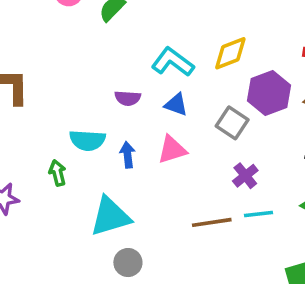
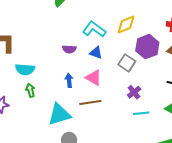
cyan semicircle: (87, 140) -> (25, 69), moved
pink triangle: (172, 150) -> (94, 78), turned 48
brown line: (212, 222) -> (90, 102), moved

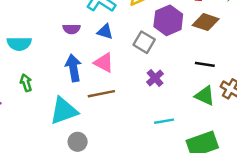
cyan semicircle: (25, 69) -> (19, 44), moved
blue arrow: (69, 80) -> (73, 68), size x1.5
cyan line: (141, 113) -> (164, 121), moved

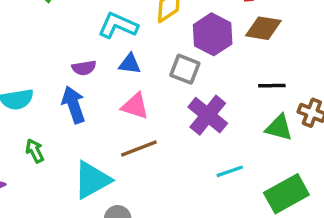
blue arrow: (73, 68) -> (73, 105), moved
purple cross: (155, 78) -> (208, 115), size x1.6

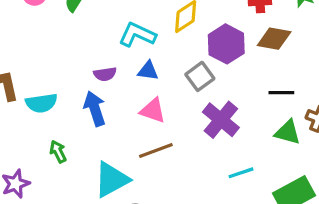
gray square: (185, 69) -> (200, 76), turned 32

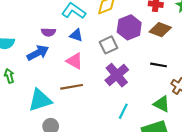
blue arrow: (95, 109) -> (38, 53), turned 70
green triangle: (288, 132) -> (162, 104), moved
cyan line: (241, 173) -> (123, 111), turned -56

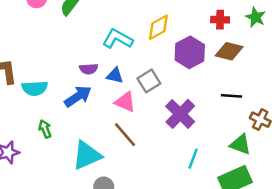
blue triangle: (76, 35) -> (115, 76), moved
gray square: (109, 45) -> (149, 81), moved
brown line: (72, 87) -> (125, 135), turned 65

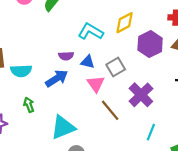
pink triangle: (125, 102) -> (96, 84), turned 30
brown line: (125, 135) -> (110, 110), moved

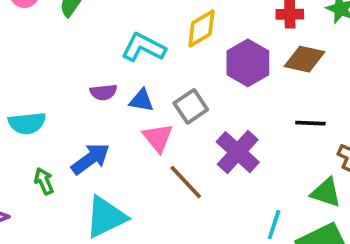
blue arrow: (57, 78) -> (90, 159), moved
cyan line: (151, 132) -> (274, 225), moved

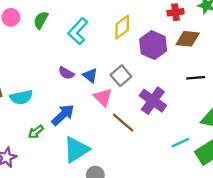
cyan L-shape: (143, 47) -> (78, 31), moved, turned -68
purple semicircle: (103, 92) -> (66, 73), turned 42
blue triangle: (141, 100) -> (90, 75), turned 35
green arrow: (44, 181) -> (36, 132), turned -98
cyan line: (274, 225) -> (180, 143), turned 54

